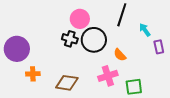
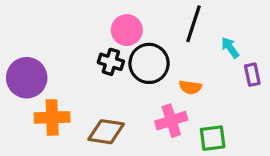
orange semicircle: (120, 55) -> (190, 87), turned -40
orange cross: (33, 74) -> (52, 117), size x1.5

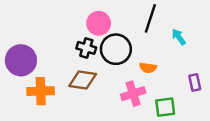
purple rectangle: (252, 75) -> (195, 82), moved
brown diamond: (106, 132) -> (83, 80), moved

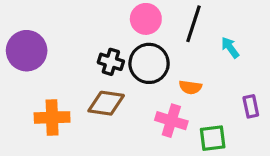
pink circle: (99, 23) -> (146, 19), moved
purple circle: (21, 60) -> (27, 51), moved
pink cross: (133, 94) -> (171, 121), turned 35

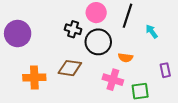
black cross: (111, 62) -> (73, 29), moved

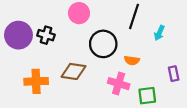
pink circle: (96, 13) -> (79, 13), moved
black cross: (73, 29) -> (46, 35), moved
cyan arrow: (152, 31) -> (159, 33), turned -120

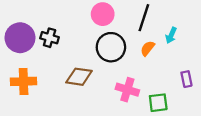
pink circle: (79, 13) -> (103, 14), moved
orange semicircle: (132, 60) -> (148, 48), moved, turned 120
orange cross: (36, 81) -> (24, 81), moved

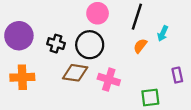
black cross: (50, 38) -> (56, 44), moved
black circle: (111, 47) -> (90, 45), moved
pink cross: (127, 90) -> (109, 80), moved

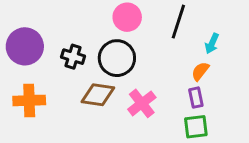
orange semicircle: (140, 46) -> (200, 71), moved
purple rectangle: (177, 75) -> (196, 98), moved
pink cross: (109, 80) -> (142, 103), turned 35

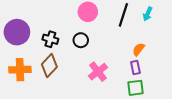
cyan arrow: (212, 43) -> (148, 14), moved
black circle: (117, 58) -> (81, 40), size x0.6
brown diamond: (98, 95) -> (49, 66), moved, turned -55

